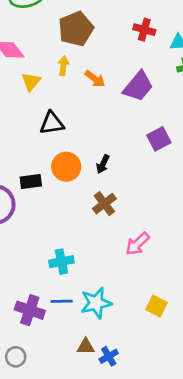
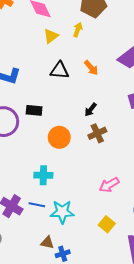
orange arrow: (95, 79) -> (91, 68), moved
orange circle: (66, 167) -> (59, 137), moved
brown cross: (104, 204) -> (97, 133), moved
pink arrow: (137, 244) -> (109, 185), moved

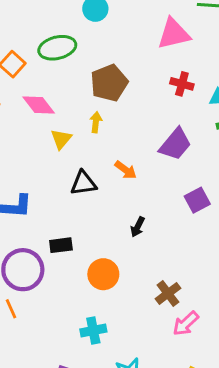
brown cross: (97, 133) -> (168, 293), moved

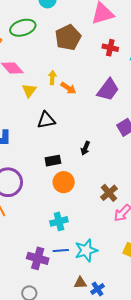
brown pentagon: (109, 83) -> (68, 37), moved
orange arrow: (126, 170) -> (68, 88), moved
black rectangle: (61, 245) -> (53, 161), moved

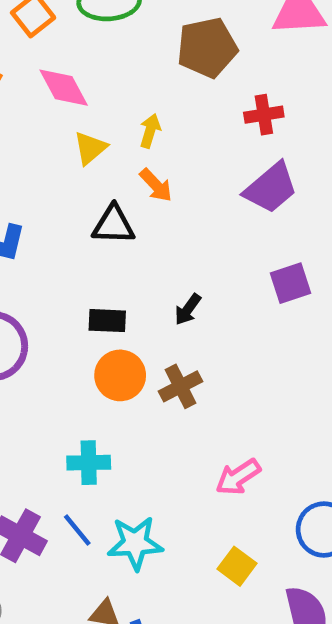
red cross: (110, 48) -> (264, 115), moved, turned -35
orange arrow: (68, 88) -> (156, 185), moved
brown cross: (109, 193) -> (180, 386), moved
blue line: (61, 251) -> (77, 530), turned 42

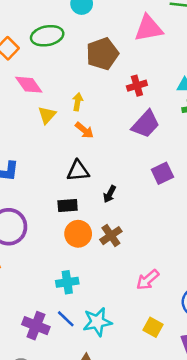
black triangle: (113, 225) -> (78, 171), moved

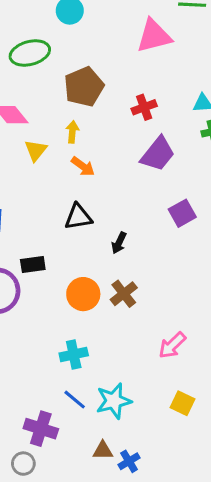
brown pentagon: (102, 54) -> (84, 87), moved
black rectangle: (68, 205) -> (33, 265), moved
purple cross: (36, 326) -> (41, 429), moved

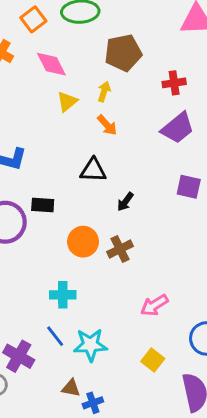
purple square: (182, 213) -> (189, 187), turned 30

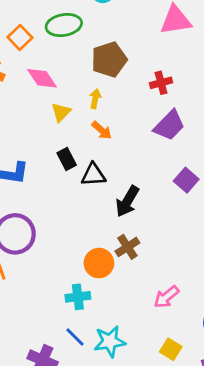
purple square: (189, 187) -> (186, 180), turned 35
black arrow: (125, 202) -> (127, 201), size x1.6
black rectangle: (43, 205) -> (67, 159), moved, turned 65
orange circle: (83, 242) -> (99, 263), moved

